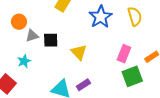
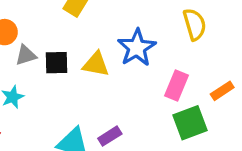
blue star: (101, 17) -> (137, 48), moved
yellow triangle: (79, 52) -> (96, 64), moved, turned -36

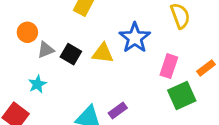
black square: (56, 63) -> (71, 54), turned 36

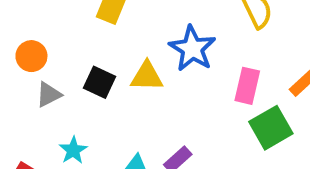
gray triangle: (46, 50) -> (49, 95), moved
cyan star: (37, 84) -> (73, 150), moved

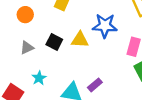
blue star: (192, 49) -> (105, 26), turned -30
orange circle: (31, 56) -> (25, 15), moved

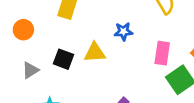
blue star: (105, 26) -> (123, 31), size x0.6

